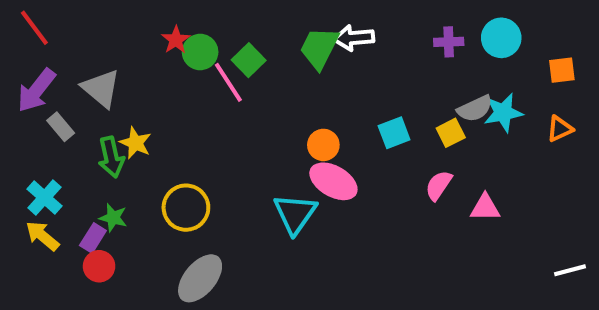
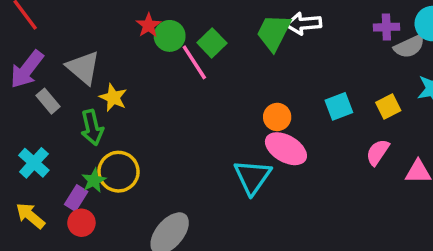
gray semicircle: (475, 109) -> (409, 46), moved
yellow star: (135, 143) -> (113, 98), moved
yellow circle: (186, 208) -> (118, 172), moved
green star: (113, 218) -> (94, 180), turned 30
yellow arrow: (42, 236) -> (30, 216), moved

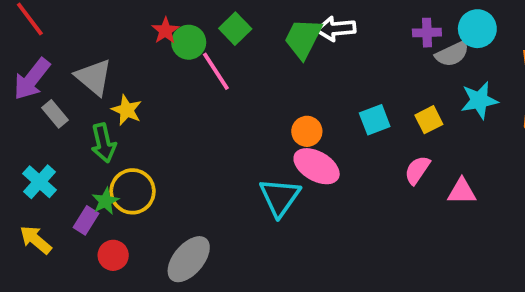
green square: (212, 43) -> (235, 29), moved
red circle: (81, 223) -> (113, 255), moved

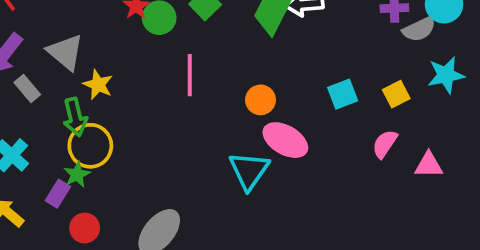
pink line: (216, 71) -> (190, 75), moved, turned 33
orange circle: (307, 131) -> (260, 100), moved
yellow circle: (133, 191) -> (90, 146), moved

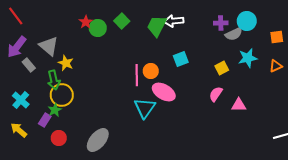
pink line: (190, 75) -> (137, 75), moved
cyan square: (343, 94) -> (181, 59), moved

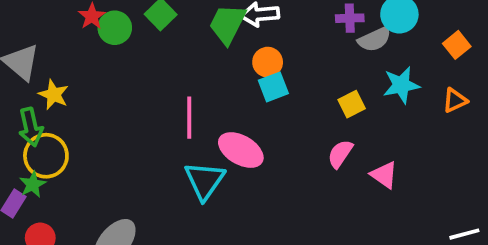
orange square: (277, 37) -> (457, 45), turned -32
orange circle: (151, 71) -> (268, 62), moved
pink triangle: (239, 105) -> (384, 175), turned 35

